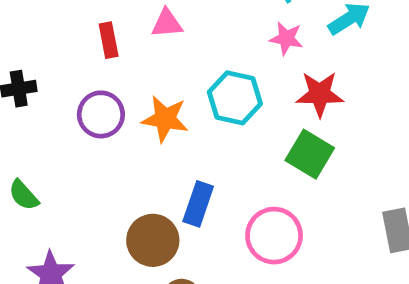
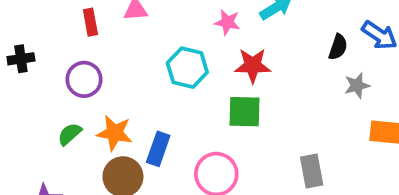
orange star: (165, 119) -> (115, 133), moved
green square: (310, 154) -> (245, 112), turned -30
green semicircle: (24, 195) -> (70, 134), moved, turned 90

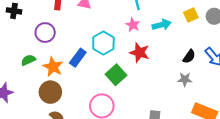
gray star: (357, 85) -> (185, 79), moved
green square: (245, 112) -> (116, 75), moved, turned 30
blue rectangle: (158, 149) -> (78, 58), moved

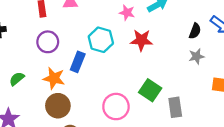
purple circle: (45, 33) -> (48, 42), moved
green semicircle: (28, 60) -> (17, 79), moved
green square: (116, 75) -> (150, 90), moved

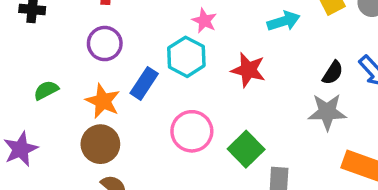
pink star: (127, 13) -> (204, 21), moved
gray star: (196, 56) -> (327, 112), size x1.5
pink circle: (116, 107) -> (192, 131), moved

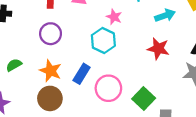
red star: (248, 70) -> (158, 49), moved
blue rectangle: (144, 83) -> (82, 74), moved

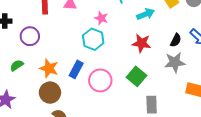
purple circle: (51, 34) -> (30, 36), moved
green square: (144, 99) -> (136, 76), moved

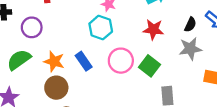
green semicircle: (17, 65) -> (19, 60), size x1.6
blue rectangle: (76, 69) -> (84, 61), turned -60
pink circle: (100, 80) -> (121, 61), moved

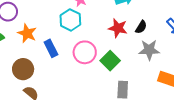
black semicircle: (190, 25) -> (141, 27), moved
orange star: (54, 61) -> (27, 33), moved

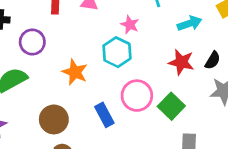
orange star: (27, 33) -> (75, 72), moved
blue rectangle: (51, 48) -> (104, 115), moved

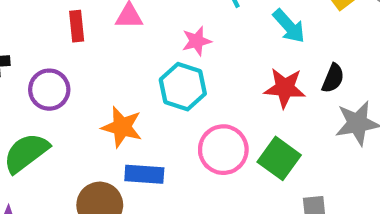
cyan arrow: (189, 23) -> (289, 26), turned 75
pink star: (130, 25) -> (197, 41), turned -30
blue rectangle: (104, 115) -> (144, 174), moved, turned -50

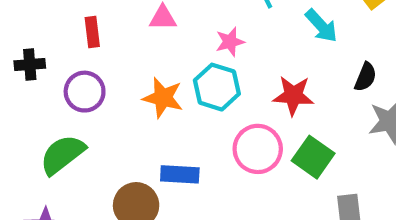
red rectangle: (77, 26) -> (92, 32), moved
red star: (285, 88) -> (293, 95), moved
orange star: (122, 127) -> (163, 98), moved

